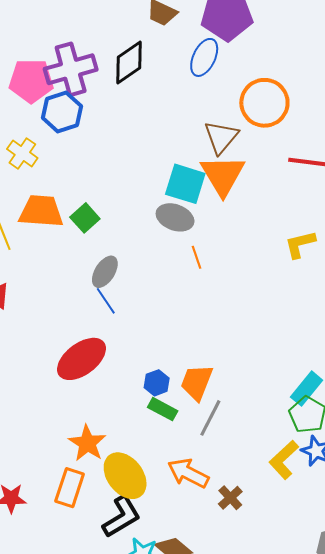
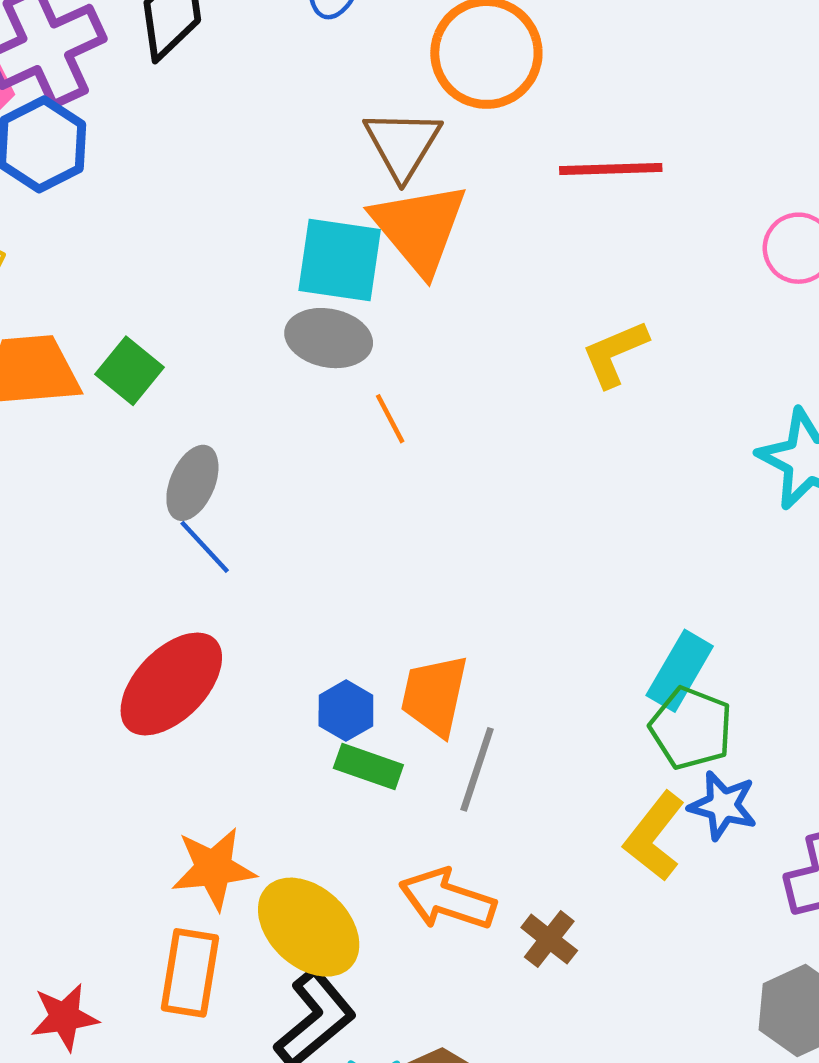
orange star: (87, 443) -> (214, 868), turned -30

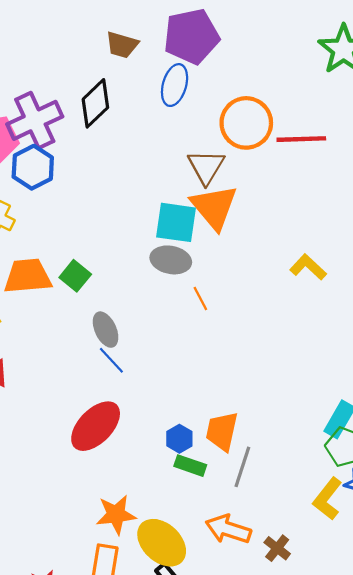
red line: (611, 169) -> (301, 139), moved
yellow L-shape: (615, 354) -> (308, 267), turned 66
gray ellipse: (192, 483) -> (106, 330), turned -48

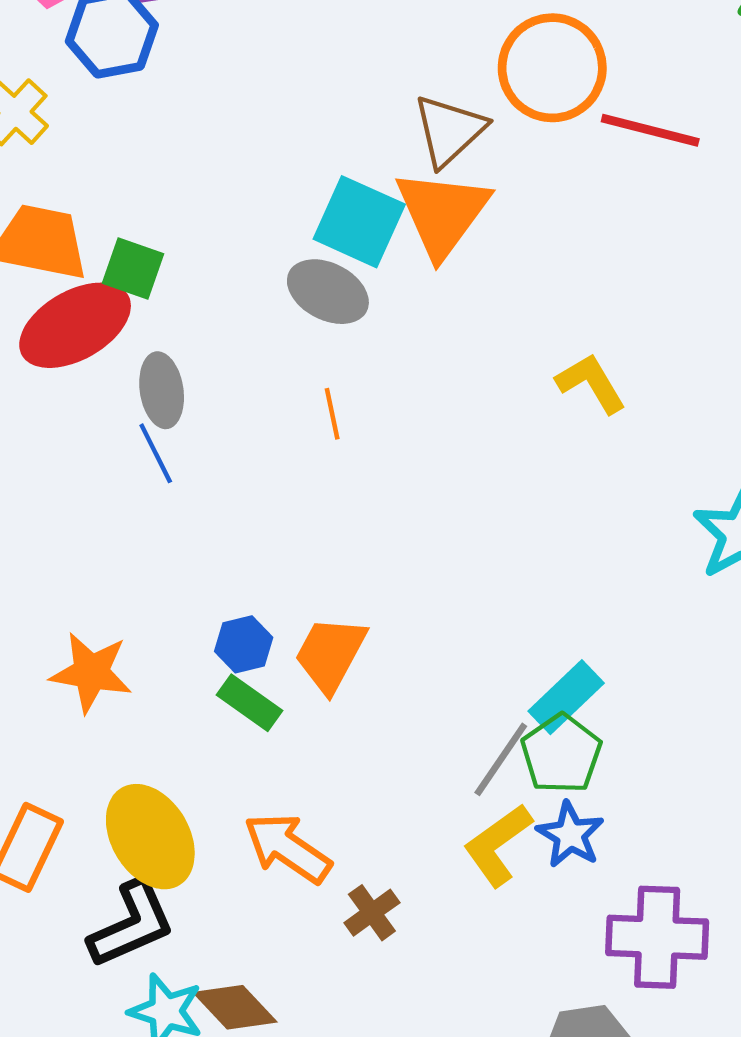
green square: (75, 276) -> (133, 269), turned -36
orange line: (200, 299) -> (332, 414), moved
red ellipse: (96, 426) -> (75, 325), moved
gray line: (242, 467) -> (501, 759), moved
orange star: (116, 515) -> (91, 672), moved

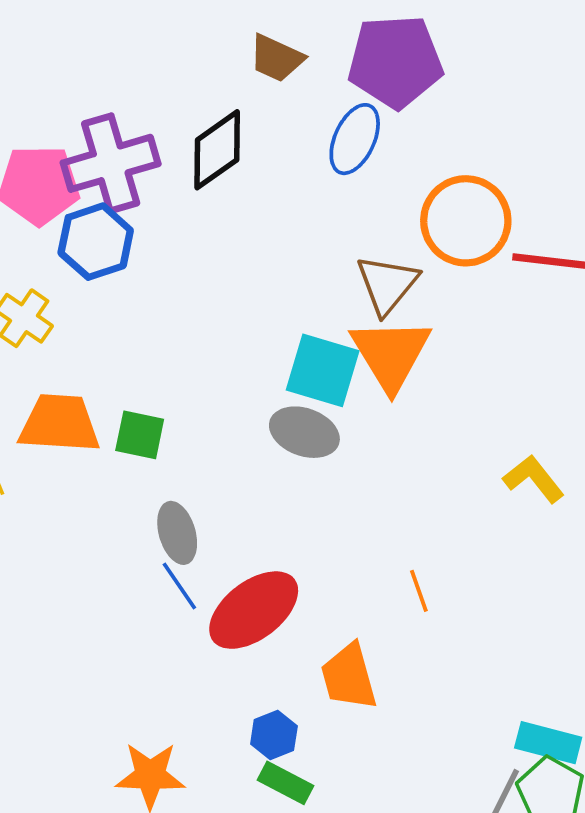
red ellipse: (75, 325) -> (254, 610), moved
orange line: (332, 414) -> (419, 591), moved
orange trapezoid: (330, 654) -> (349, 677), moved, turned -36
cyan rectangle: (566, 697) -> (548, 743), turned 66

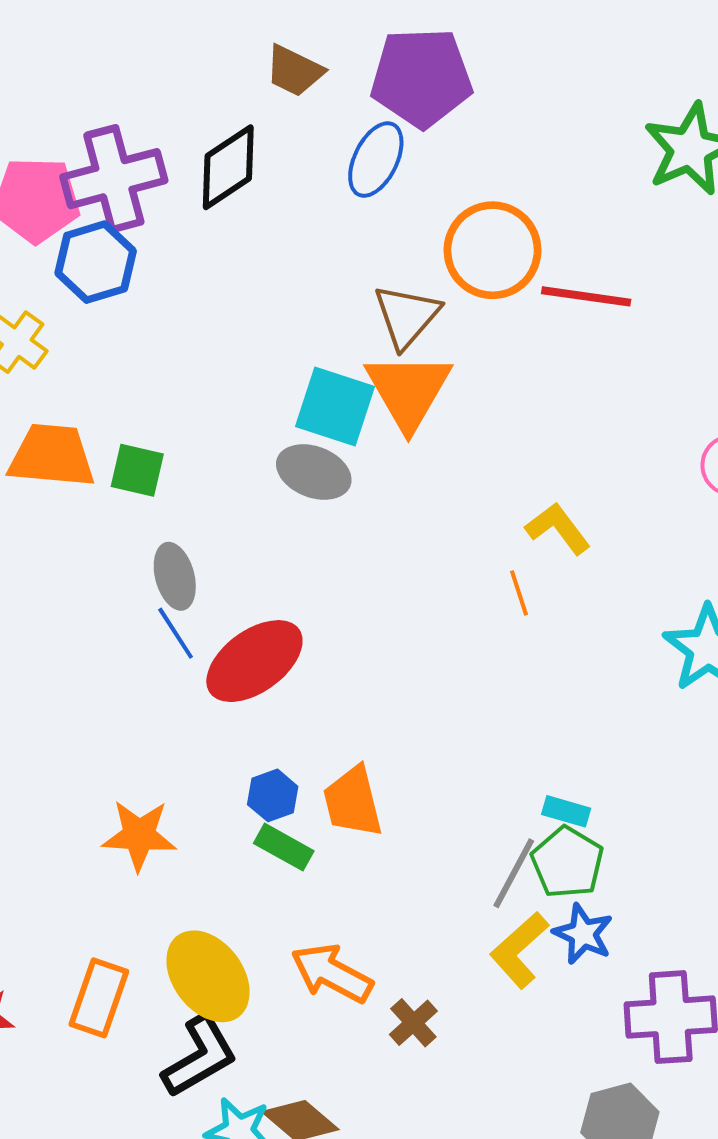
orange line: (419, 591) -> (519, 593), moved
orange trapezoid: (349, 677) -> (353, 802), moved
cyan rectangle: (548, 743) -> (566, 811), size x0.7

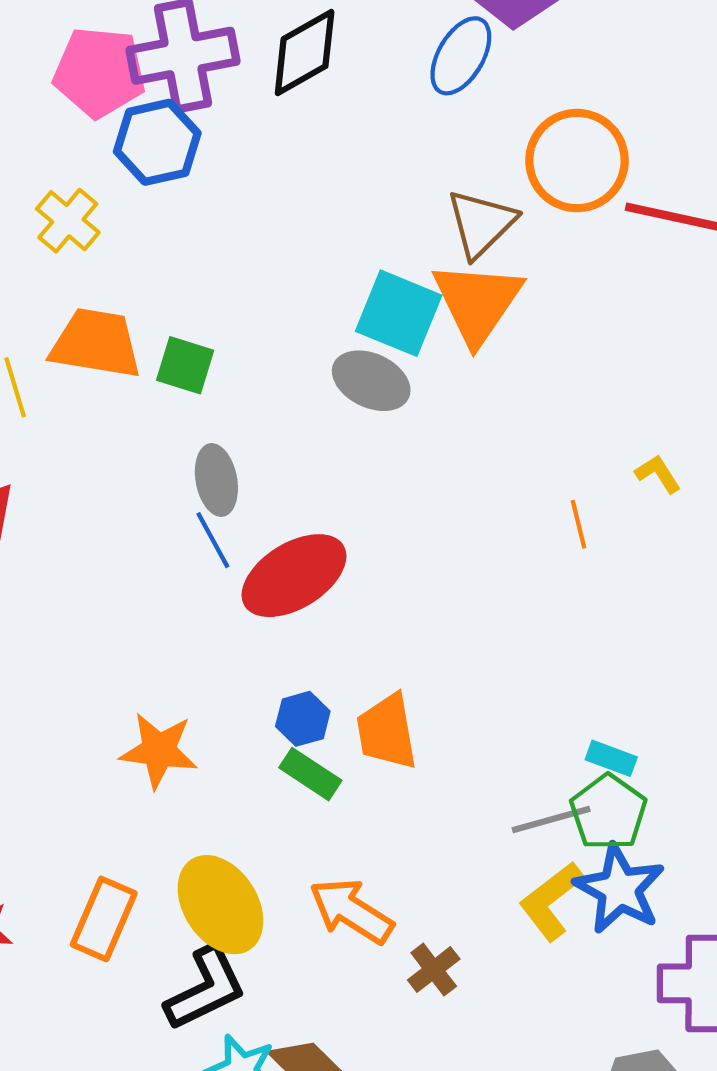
yellow L-shape: (558, 528) -> (658, 474), moved, size x0.7
gray line: (514, 873) -> (551, 820), turned 42
blue star: (583, 934) -> (619, 889), size x1.4

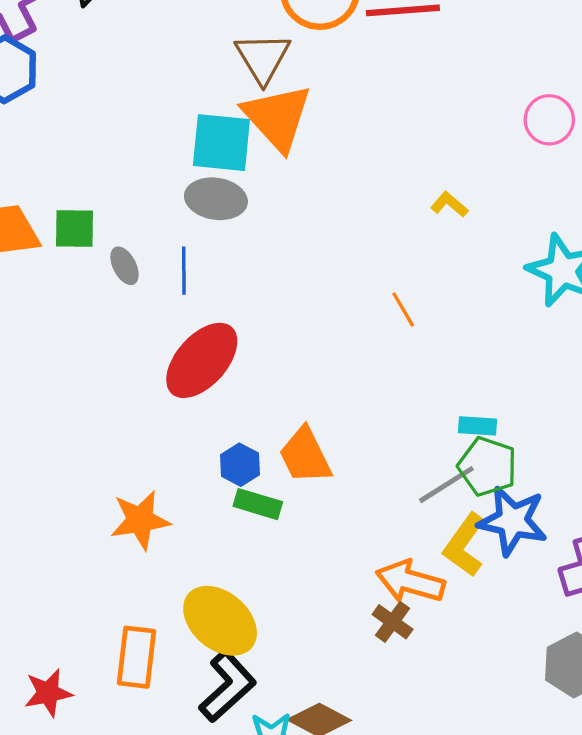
gray ellipse: (216, 480) -> (125, 266), moved, size x0.7
orange line: (578, 524) -> (403, 310), moved
blue line: (213, 540) -> (184, 271), moved, turned 45
orange arrow: (351, 911) -> (410, 581), moved

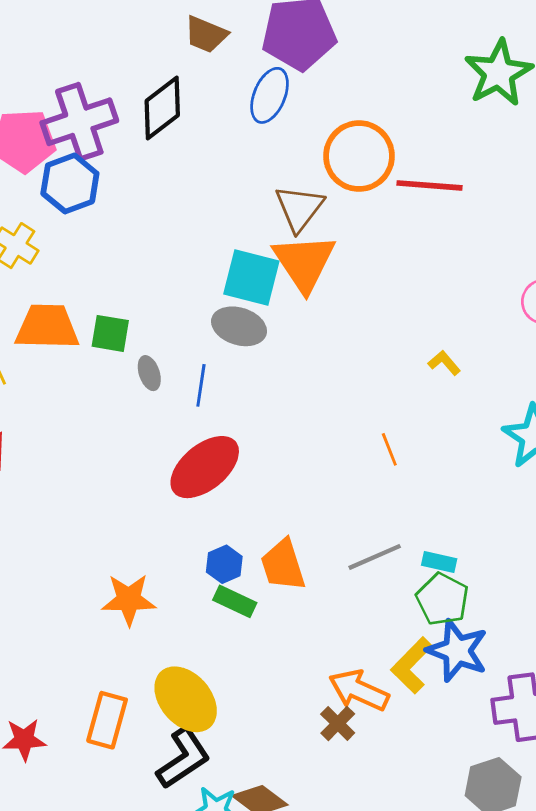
gray line: (446, 485) -> (375, 557), moved

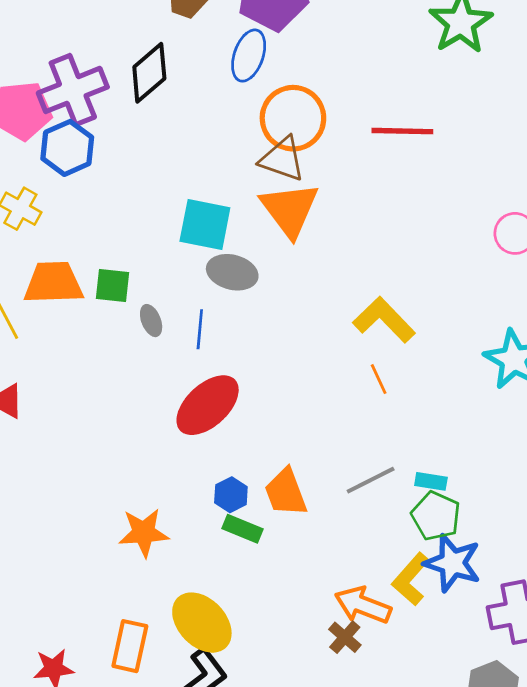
orange circle: (359, 156) -> (293, 118), moved
brown triangle: (299, 208) -> (282, 159), turned -45
cyan square: (251, 277) -> (205, 225), moved
yellow L-shape: (444, 363) -> (384, 320), moved, size x2.0

